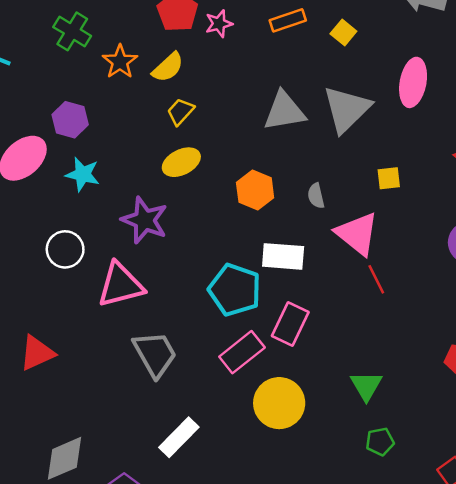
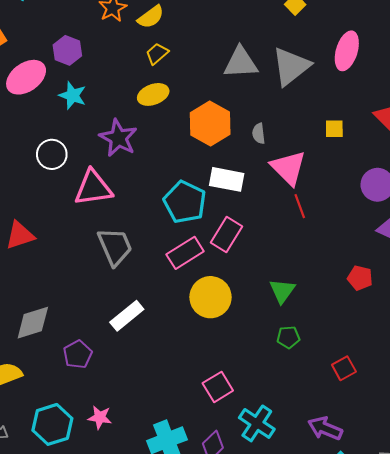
yellow square: (389, 178) -> (334, 129), moved
orange hexagon: (255, 190) -> (210, 123), size x1.4

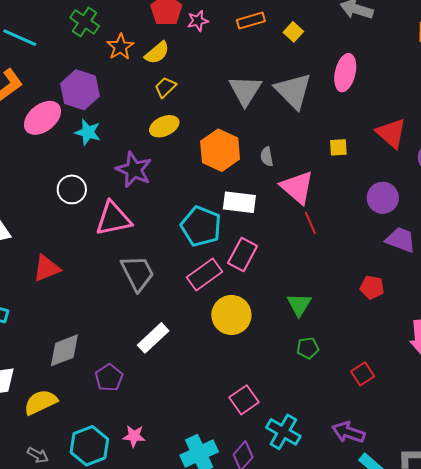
purple hexagon: (67, 50) -> (80, 90), size x1.4
gray triangle: (241, 63) -> (245, 90), turned -51
gray triangle: (291, 66) -> (293, 91), turned -33

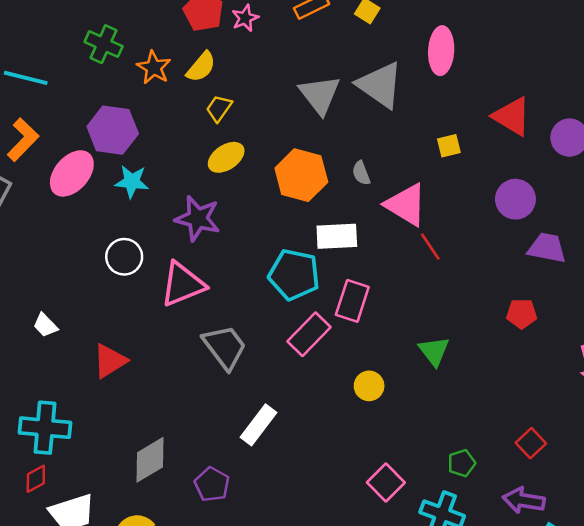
yellow circle: (231, 315) -> (369, 386), moved, size x0.6
green pentagon: (308, 348) -> (462, 463), moved
red square: (363, 374) -> (531, 443), moved

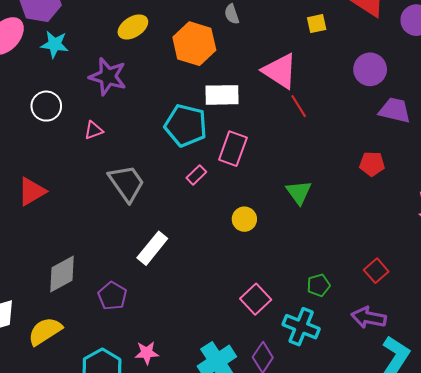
gray semicircle: (361, 173) -> (232, 14), moved
pink triangle: (183, 284) -> (94, 130), size x0.5
pink rectangle: (309, 334) -> (196, 175), size x0.6

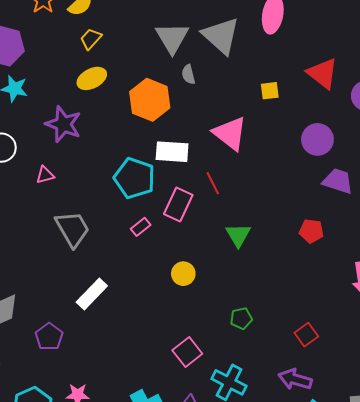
red line: (299, 106) -> (213, 183), moved
green triangle: (299, 192) -> (238, 235), moved
green pentagon: (319, 285) -> (241, 318), moved

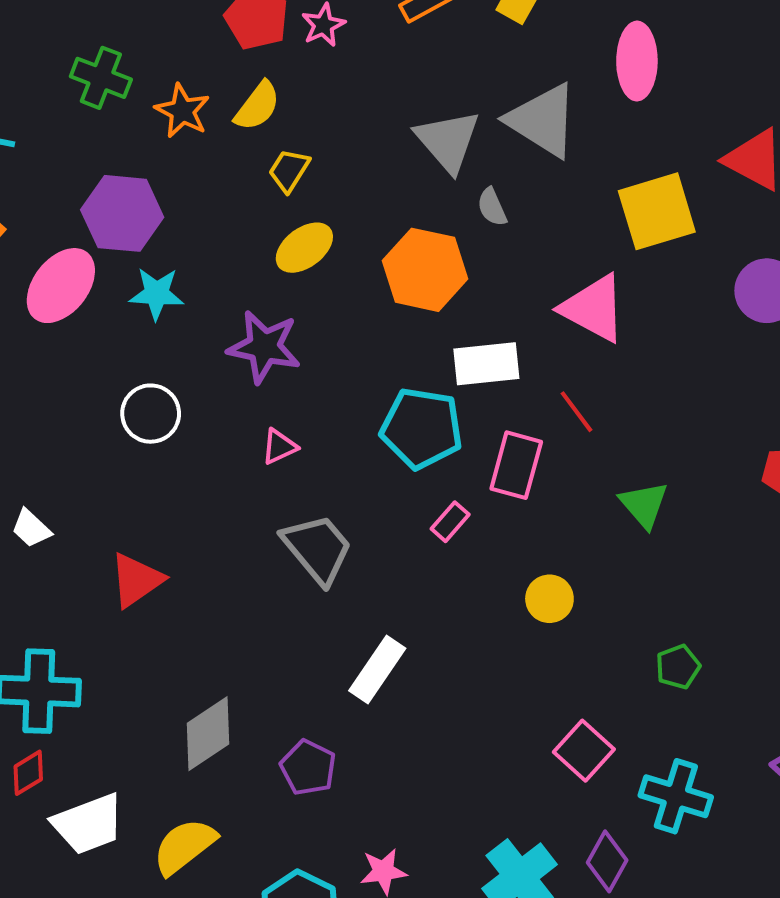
yellow square: (270, 91) -> (657, 211), size x2.0
pink triangle: (45, 175) -> (279, 447), moved

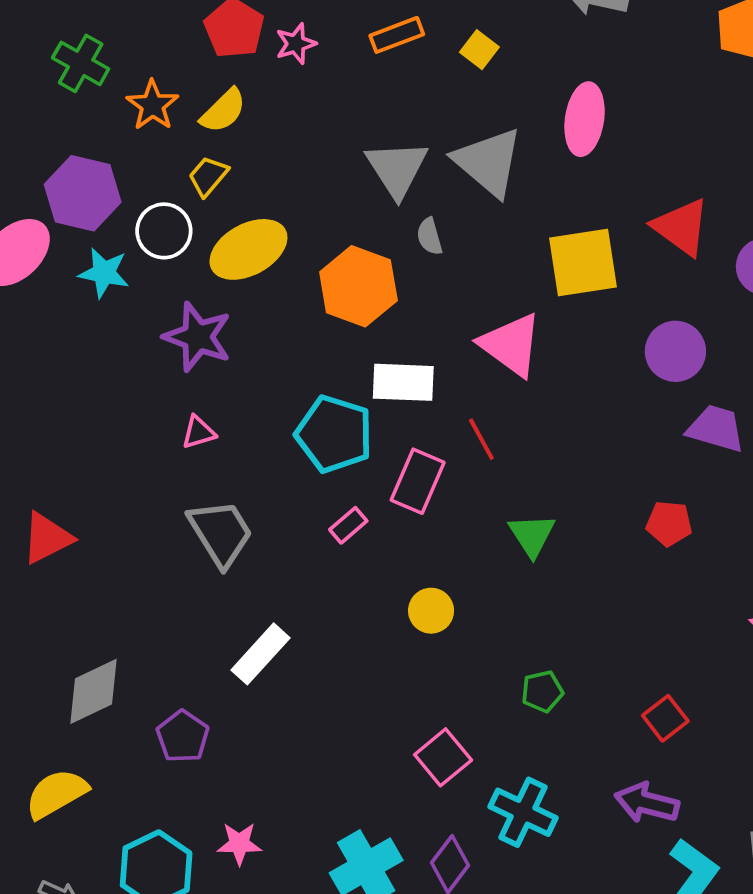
yellow trapezoid: (289, 170) -> (208, 176), moved
yellow ellipse: (304, 248) -> (248, 249), size x1.4
white circle: (151, 414) -> (164, 231), moved

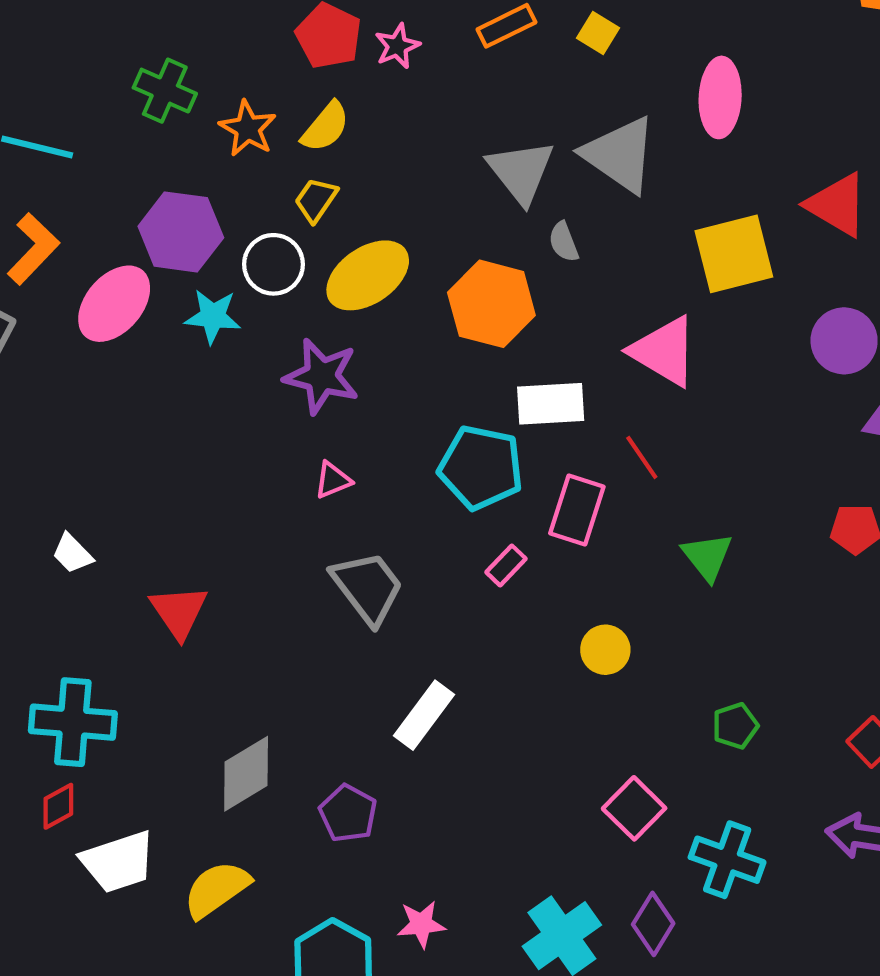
red triangle: (47, 538) -> (179, 612), turned -32

